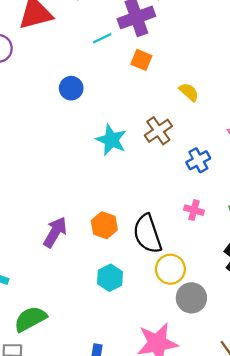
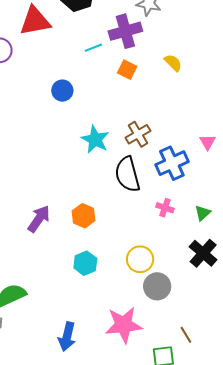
yellow semicircle: (189, 92) -> (173, 63), moved
blue cross: (198, 160) -> (172, 163), size x1.5
black semicircle: (147, 234) -> (127, 174), moved

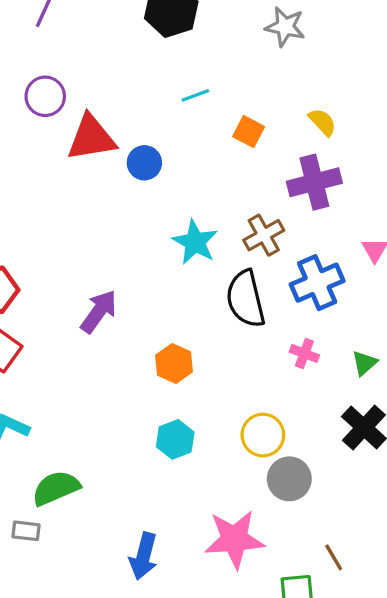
red triangle: (35, 21) -> (91, 138), moved
purple cross: (125, 31) -> (314, 182), moved
purple arrow: (39, 219) -> (99, 312), moved

